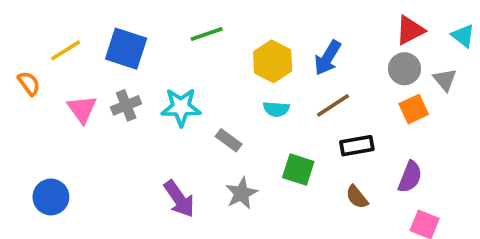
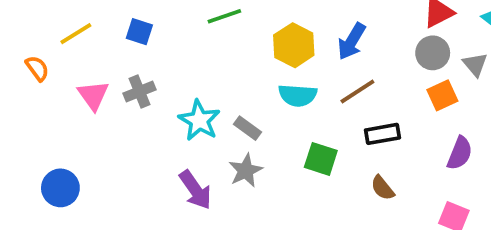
blue square: (126, 49) -> (139, 32), size x0.6
cyan star: (181, 107) -> (199, 120), moved, turned 30
cyan semicircle: (276, 109) -> (298, 95), size x1.4
purple semicircle: (410, 177) -> (460, 153), moved
gray star: (241, 193) -> (246, 171), moved

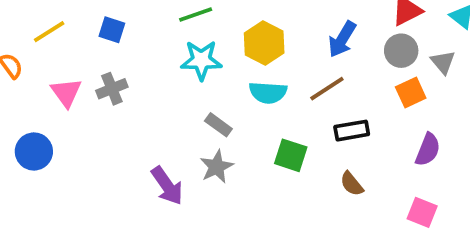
blue arrow: (352, 41) -> (342, 39), moved
cyan star: (199, 120) -> (201, 60), moved, turned -30
blue circle: (60, 188) -> (34, 151), moved

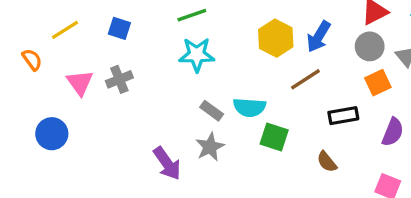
yellow hexagon: (264, 43) -> (276, 38), moved
cyan semicircle: (268, 93) -> (249, 107), moved
black rectangle: (352, 131) -> (343, 116), moved

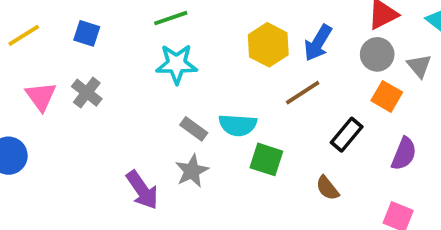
gray cross: (119, 79) -> (87, 93), turned -30
orange square: (378, 83) -> (387, 96), turned -35
black rectangle: (343, 116) -> (347, 135), turned -40

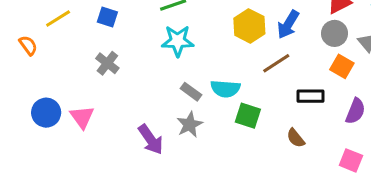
pink triangle: (41, 96) -> (82, 117), moved
black rectangle: (347, 135) -> (311, 96), turned 50

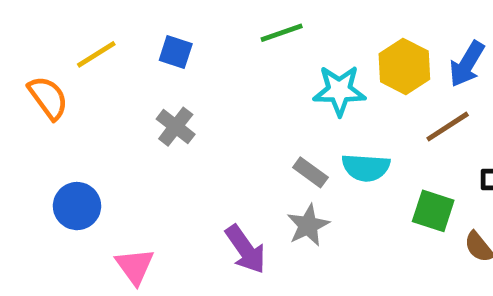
cyan star: (178, 41) -> (339, 91), moved
orange semicircle: (28, 45) -> (48, 98), size x1.4
green square: (248, 116) -> (433, 211), moved
pink triangle: (82, 117) -> (135, 266), moved

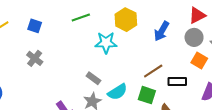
yellow hexagon: (404, 66) -> (126, 20), moved
brown line: (448, 127) -> (153, 71), moved
cyan semicircle: (366, 168) -> (117, 92), moved, turned -36

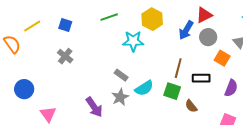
red triangle: (197, 15) -> (204, 15), moved
gray circle: (194, 37) -> (208, 37), moved
brown line: (153, 71) -> (178, 68), turned -42

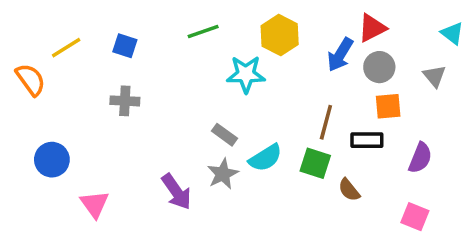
gray cross: (65, 56) -> (125, 101), turned -35
orange square: (222, 58) -> (388, 106), moved, turned -35

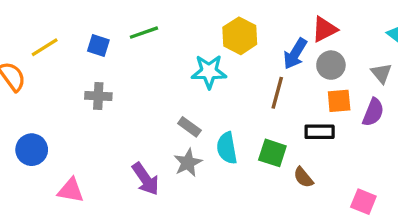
green line: (203, 32) -> (144, 33), moved
brown line: (326, 122) -> (277, 93), moved
cyan semicircle: (265, 158) -> (227, 148), turned 112
purple semicircle: (420, 158) -> (373, 112), moved
pink triangle: (95, 204) -> (71, 190), turned -44

